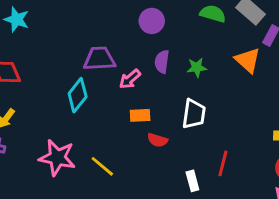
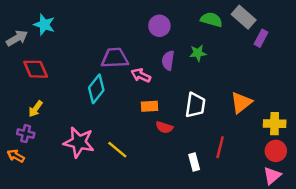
orange triangle: (248, 60) -> (241, 103), moved, turned 40
green star: (197, 67) -> (198, 53), moved
pink arrow: (130, 79) -> (141, 75), turned 66

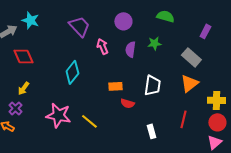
gray rectangle: (244, 17) -> (191, 57), moved
purple trapezoid: (115, 58) -> (79, 26), moved, turned 50
pink arrow: (141, 75) -> (102, 46), moved, turned 42
purple cross: (26, 134) -> (15, 108), turned 32
red line: (220, 147) -> (183, 119), moved

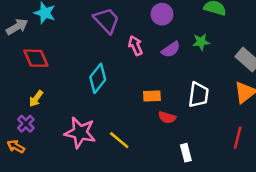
purple semicircle: (130, 49) -> (171, 49), turned -133
white rectangle: (151, 131) -> (186, 153), moved

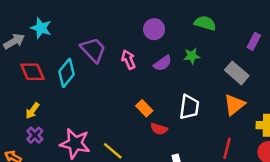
purple trapezoid: (107, 20) -> (93, 50), moved
cyan diamond: (98, 78) -> (66, 73), moved
orange rectangle: (152, 96) -> (144, 108), turned 49
purple cross: (26, 124) -> (35, 135), moved

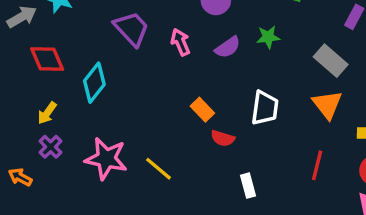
cyan diamond: (66, 73) -> (94, 83), moved
orange triangle: (234, 105) -> (327, 105), turned -30

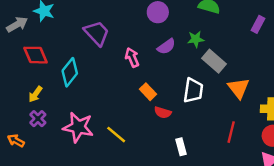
pink arrow: (180, 42) -> (132, 57), moved
gray rectangle: (331, 61) -> (214, 61), moved

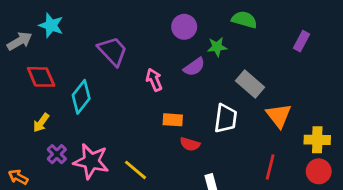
green star: (196, 39) -> (217, 47), moved
orange rectangle: (148, 92) -> (173, 120), turned -42
purple cross: (38, 119) -> (57, 154), moved

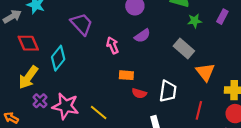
green star: (217, 47) -> (195, 21), moved
white trapezoid: (226, 118) -> (168, 91), moved
yellow arrow: (41, 123) -> (28, 77), size x1.6

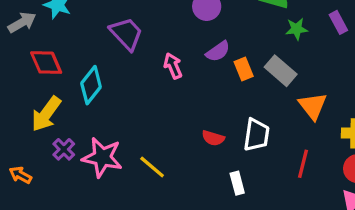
purple rectangle: (222, 17) -> (338, 22), turned -56
orange rectangle: (126, 75) -> (244, 69), moved, turned 64

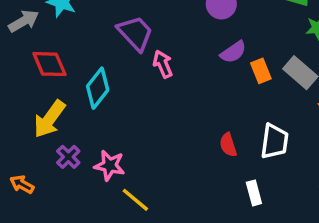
pink arrow: (173, 66) -> (163, 64), moved
red semicircle: (213, 138) -> (228, 145), turned 55
pink star: (102, 157) -> (110, 165), size x0.7
yellow line: (152, 167) -> (135, 200), moved

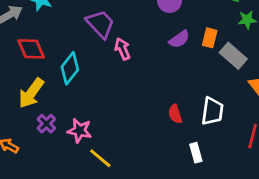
orange rectangle: (261, 71) -> (210, 38), moved, turned 36

